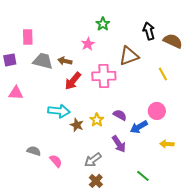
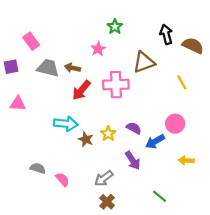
pink rectangle: (28, 37) -> (31, 41), turned -35

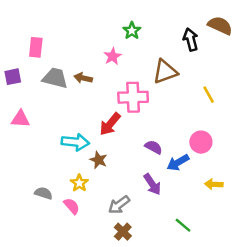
pink rectangle: (31, 41) -> (36, 47), turned 42
brown semicircle: (193, 46) -> (220, 26), moved
red arrow: (81, 90) -> (110, 124), moved
yellow star: (108, 134) -> (79, 183), moved

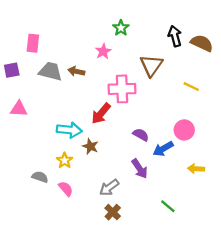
brown semicircle: (220, 26) -> (202, 43), moved
brown triangle: (165, 72) -> (151, 65), turned -35
yellow line: (209, 95) -> (191, 87), turned -35
yellow star: (79, 183) -> (65, 160), moved

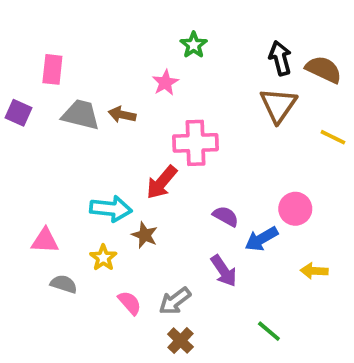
brown triangle: (151, 65) -> (278, 105), moved
purple square: (12, 70) -> (19, 113), turned 35
yellow line: (191, 87) -> (333, 137), moved
pink triangle: (19, 109) -> (45, 241), moved
pink semicircle: (66, 189) -> (130, 303), moved

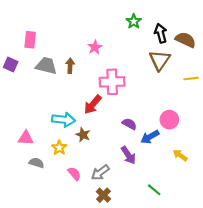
green star: (194, 45) -> (134, 21), moved
brown arrow: (122, 115) -> (70, 66), turned 80
yellow line: (333, 137) -> (191, 79), turned -32
yellow arrow: (314, 271) -> (180, 155), turned 32

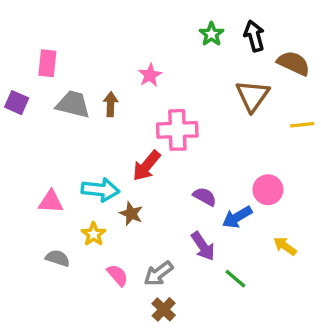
black arrow: (161, 33) -> (254, 36), moved
pink triangle: (26, 138) -> (51, 202), moved
green line: (154, 190) -> (235, 279), moved

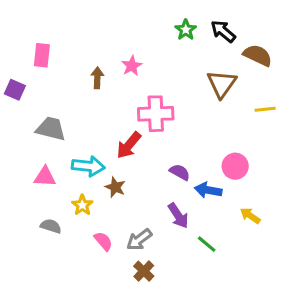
black arrow: (254, 36) -> (223, 31), turned -35
gray trapezoid: (73, 104) -> (51, 129), moved
brown arrow: (111, 104) -> (97, 78), moved
blue arrow: (237, 217) -> (208, 190), turned 40

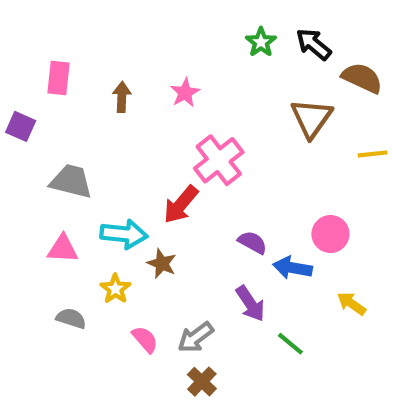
brown arrow: (97, 78) -> (122, 97), moved
pink cross: (156, 114) -> (219, 160), turned -36

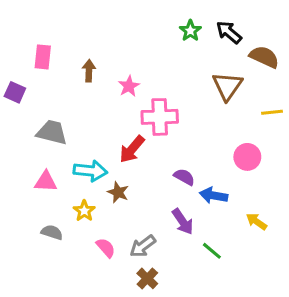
pink star: (185, 93) -> (129, 86), moved
pink cross: (219, 160) -> (160, 117), turned 36
pink circle: (330, 234) -> (247, 157), moved

